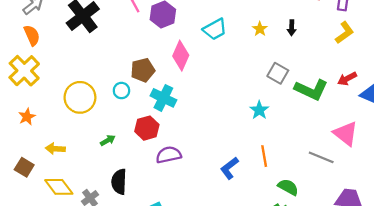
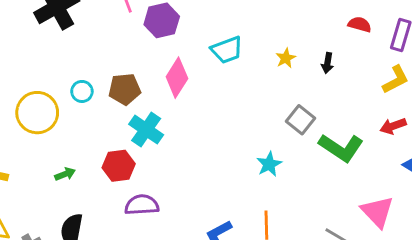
red arrow: (347, 79) -> (393, 126), moved
cyan circle: (121, 91) -> (82, 91), moved

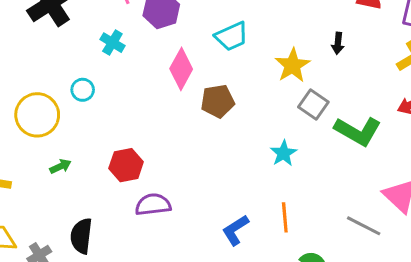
yellow star: (286, 58) -> (293, 65), moved, size x1.6
brown pentagon: (125, 89) -> (218, 101), moved
cyan cross: (146, 130) -> (112, 43), moved, size x0.7
green arrow: (65, 174) -> (60, 166), moved

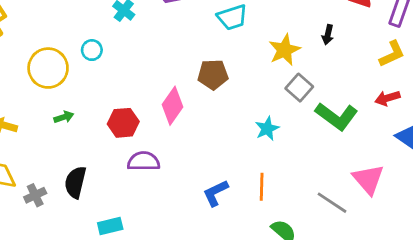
pink diamond: (181, 69) -> (172, 106), moved

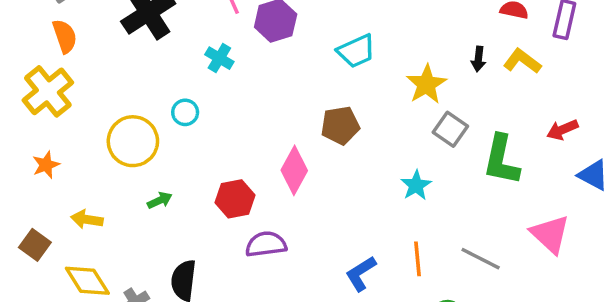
yellow L-shape: (392, 54) -> (522, 61), moved, turned -112
green L-shape: (337, 116) -> (501, 160), turned 72
gray line: (332, 203) -> (481, 259), moved

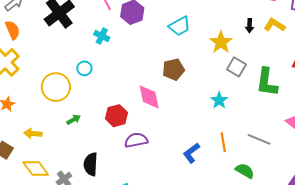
pink diamond: (294, 170) -> (149, 97), turned -36

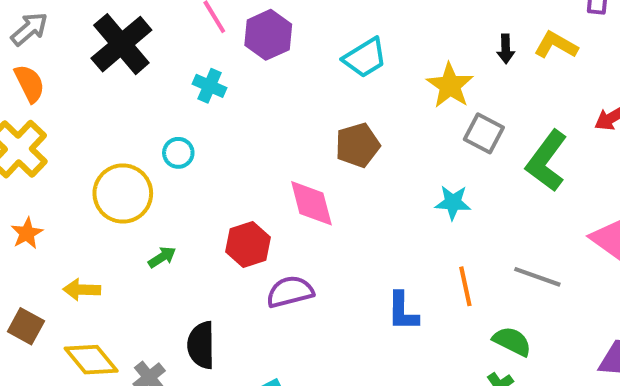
green L-shape: (267, 82) -> (547, 161), turned 32
cyan star: (219, 100) -> (453, 202), turned -30
blue L-shape: (191, 153) -> (403, 311), turned -50

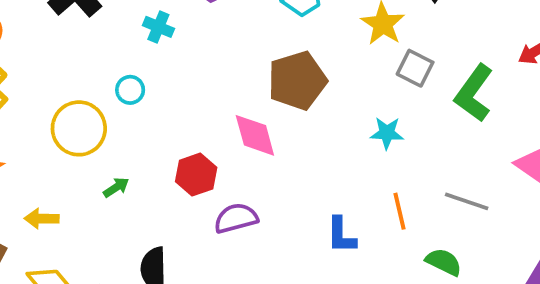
brown pentagon: (358, 145) -> (297, 81), size x1.4

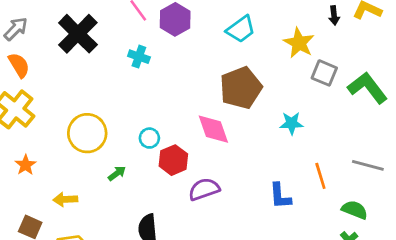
cyan circle: (130, 90) -> (149, 138), moved
green L-shape: (474, 93) -> (368, 88), turned 111
cyan star: (387, 133) -> (292, 123), moved

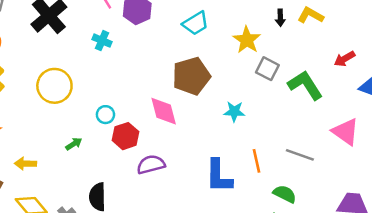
yellow circle: (87, 133) -> (54, 86), moved
blue L-shape: (280, 196) -> (219, 176), size x1.4

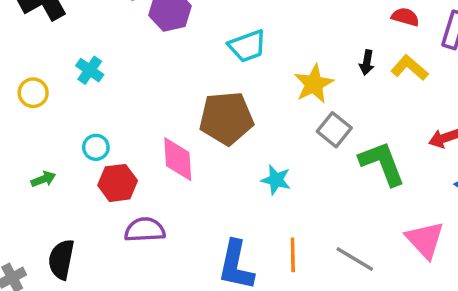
cyan cross: (102, 41) -> (90, 70), moved
yellow circle: (54, 86) -> (33, 93), size x0.6

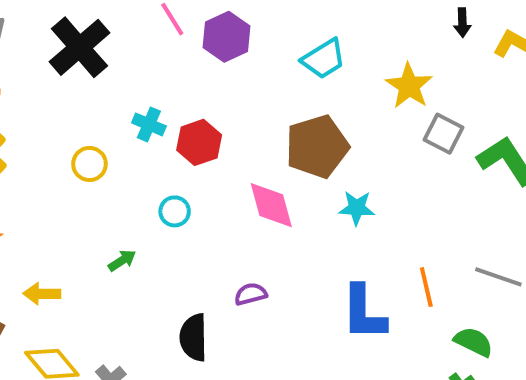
black arrow: (367, 63) -> (462, 23), moved
cyan star: (276, 180) -> (357, 208), moved
red hexagon: (118, 183) -> (199, 142), moved
purple semicircle: (145, 230) -> (251, 294), size x0.7
black semicircle: (61, 259) -> (194, 337), moved

